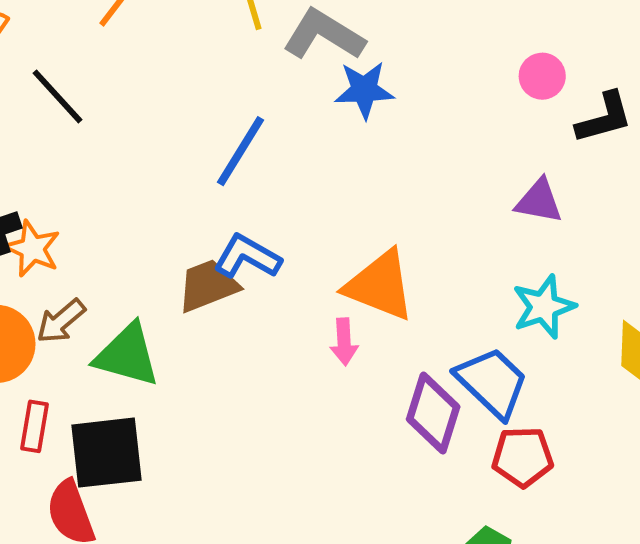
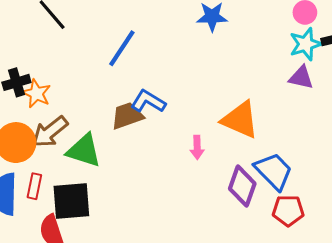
blue line: (241, 151) -> (122, 48), moved
orange triangle: (380, 285) -> (240, 120), moved
cyan star: (544, 307) -> (306, 44), moved
brown arrow: (61, 321) -> (50, 132), size x1.4

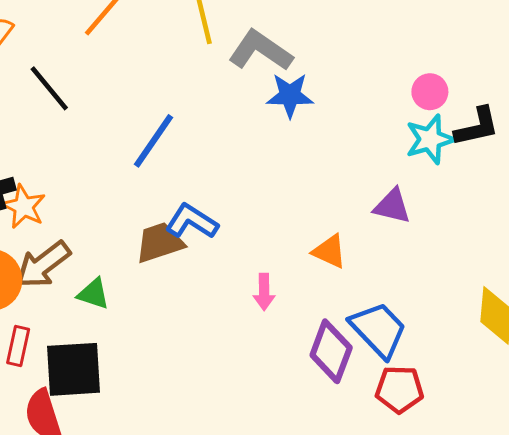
purple triangle: (301, 78) -> (392, 206), moved
orange triangle: (240, 120) -> (330, 251), size x0.6
green triangle: (84, 151) -> (94, 294), size x0.6

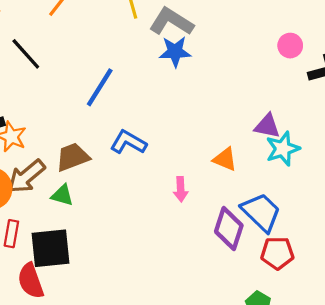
blue star: (290, 95) -> (175, 52), moved
cyan star: (430, 139) -> (283, 149), moved
brown trapezoid: (160, 243) -> (73, 157), moved

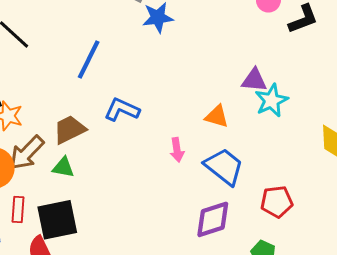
blue trapezoid: (261, 212) -> (224, 167), moved
purple diamond: (229, 229) -> (213, 219), moved, turned 60

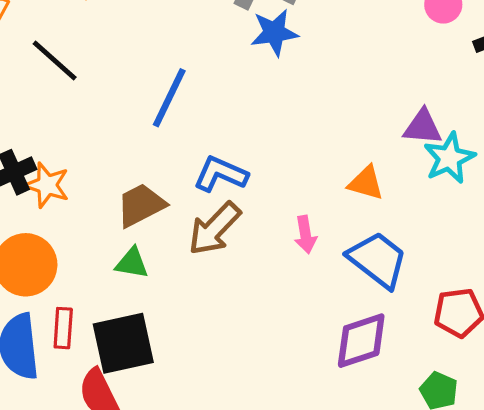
brown arrow: (27, 153) -> (214, 229), moved

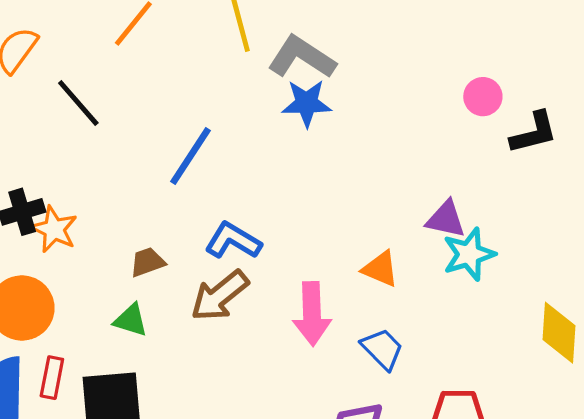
brown trapezoid: (141, 205) -> (147, 262), size x0.7
pink arrow: (305, 235) -> (312, 314), size x1.6
blue trapezoid: (378, 260) -> (382, 349), size x0.7

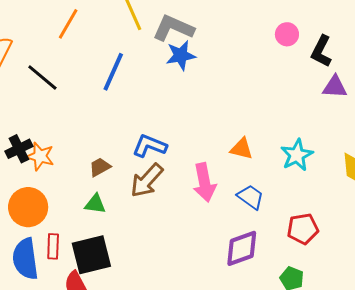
black L-shape: (534, 133) -> (321, 51), turned 140
blue line: (190, 156) -> (113, 72), moved
purple triangle: (446, 219) -> (335, 87), moved
cyan star: (469, 254) -> (297, 155), moved

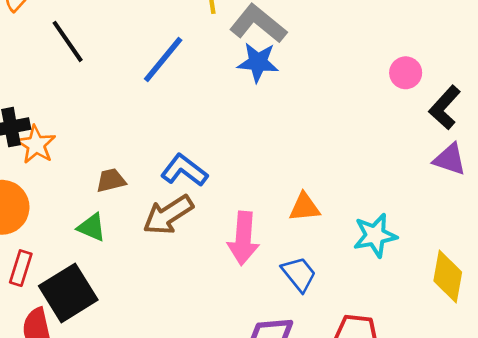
orange triangle: (242, 149) -> (305, 207), turned -35
black square: (91, 255) -> (68, 293), turned -33

